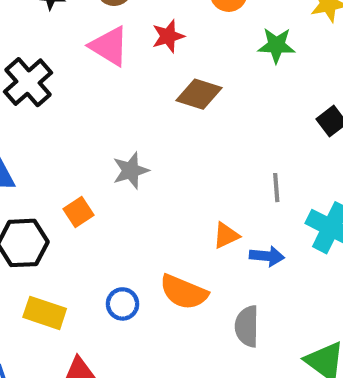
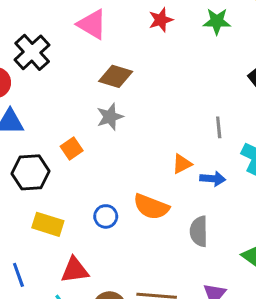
red star: (168, 36) -> (161, 20), moved
brown diamond: (199, 94) -> (116, 76), moved

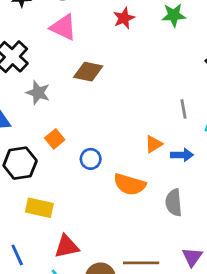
gray star: (110, 117) -> (38, 93), moved, turned -30
blue circle: (106, 216) -> (91, 159), moved

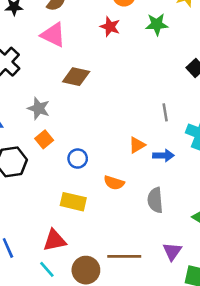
red star: (124, 18) -> (110, 27), turned -30
gray star: (38, 93) -> (39, 108), moved
orange semicircle: (130, 184) -> (114, 183), size x0.7
yellow rectangle: (39, 208) -> (73, 202), moved

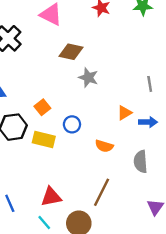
gray star: (39, 108) -> (88, 78), moved
yellow rectangle: (73, 202) -> (44, 139), moved
brown line: (124, 256) -> (102, 192), moved, turned -64

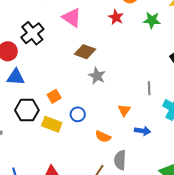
orange triangle: (125, 113) -> (124, 110), turned -32
blue arrow: (148, 122) -> (143, 131), moved
gray semicircle: (141, 162) -> (120, 160), moved

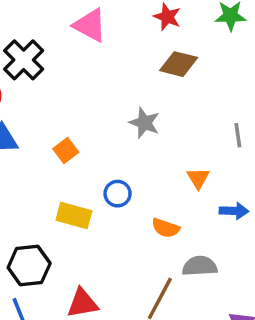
brown diamond: (85, 52) -> (179, 64), moved
orange square: (54, 96) -> (66, 151), moved
black hexagon: (27, 110) -> (29, 266), moved
gray semicircle: (120, 160) -> (200, 266), turned 90

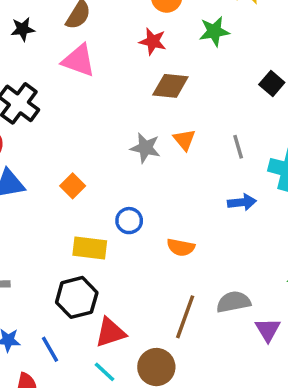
orange triangle: (198, 178) -> (184, 140), moved
blue arrow: (234, 211) -> (242, 202), moved
black hexagon: (29, 266) -> (77, 297), moved
gray semicircle: (200, 266) -> (233, 302), moved

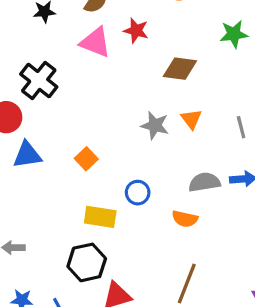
green star: (214, 31) -> (234, 34), moved
red star: (153, 41) -> (136, 31), moved
gray semicircle: (233, 302) -> (204, 182), moved

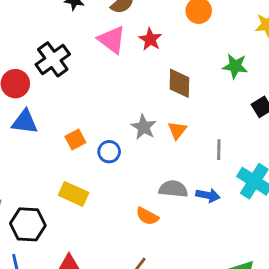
brown diamond: (180, 69) -> (179, 83), turned 68
blue circle: (138, 193) -> (109, 152), moved
black hexagon: (87, 262) -> (28, 224), moved

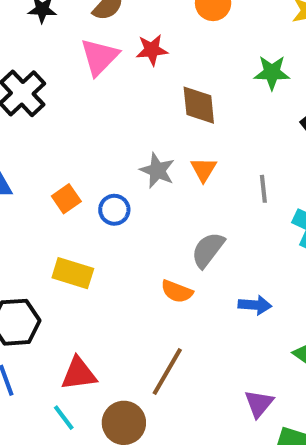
red star: (150, 39) -> (152, 50), turned -30
pink triangle: (112, 40) -> (99, 57), turned 44
gray semicircle: (173, 189) -> (208, 250), turned -52
blue arrow: (208, 195) -> (255, 305), moved

